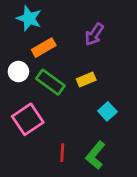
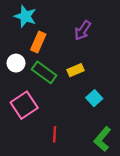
orange rectangle: (44, 48) -> (38, 42), turned -36
green L-shape: (95, 155) -> (102, 139), moved

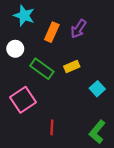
orange rectangle: (38, 42) -> (52, 32), moved
white circle: (16, 63) -> (15, 49), moved
cyan square: (94, 98) -> (97, 89), moved

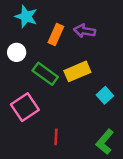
purple arrow: (78, 29) -> (85, 31), turned 66
yellow rectangle: (72, 66) -> (77, 71), size x1.5

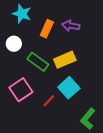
cyan square: (105, 95) -> (69, 88), moved, size x1.5
red line: (56, 137) -> (49, 101), moved, turned 40

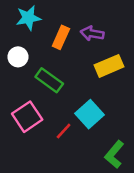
cyan star: (22, 14) -> (28, 18), turned -30
yellow rectangle: (65, 60) -> (109, 66), moved

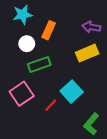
purple arrow: (92, 33) -> (91, 27), moved
white circle: (18, 57) -> (27, 44), moved
green rectangle: (49, 80) -> (39, 65), turned -55

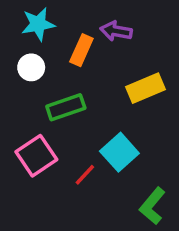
purple arrow: (91, 27) -> (116, 31), moved
white circle: (27, 44) -> (31, 67), moved

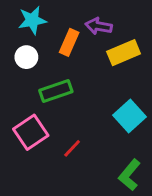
yellow rectangle: (145, 88) -> (124, 53), moved
cyan square: (119, 152) -> (130, 116), moved

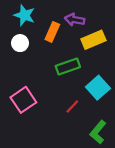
cyan star: (32, 20) -> (24, 15), turned 30
green rectangle: (56, 91) -> (68, 66), moved
red line: (72, 148) -> (72, 107), moved

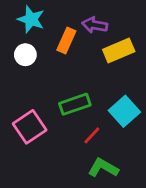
green rectangle: (68, 66) -> (75, 104), moved
green L-shape: (98, 132) -> (103, 168), moved, turned 80

